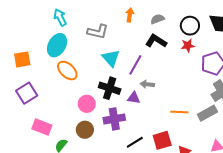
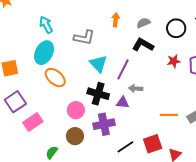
red star: (188, 46) -> (174, 61), moved
pink rectangle: (42, 127) -> (33, 122), moved, turned -54

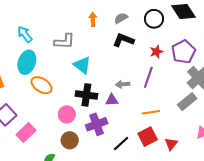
purple line: (123, 69) -> (148, 77), moved
orange line: (169, 115) -> (151, 112), moved

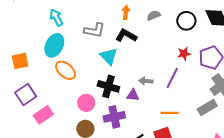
black L-shape: (123, 40) -> (126, 36), moved

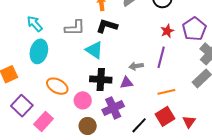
orange ellipse: (66, 70) -> (57, 86), moved

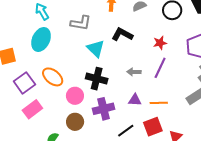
black L-shape: (107, 26) -> (122, 34), moved
red star: (167, 31) -> (160, 43), moved
purple triangle: (127, 83) -> (135, 100), moved
purple square: (22, 106) -> (24, 83), moved

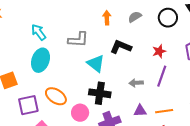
purple square: (24, 83) -> (28, 105), turned 30

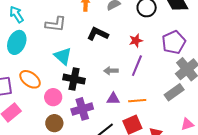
cyan triangle: (96, 64) -> (63, 56), moved

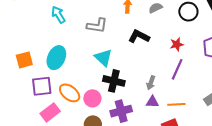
cyan ellipse: (17, 42) -> (56, 58), moved
gray arrow: (111, 71) -> (151, 83), moved, turned -72
orange ellipse: (30, 79) -> (70, 93), moved

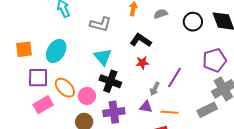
red star: (177, 44) -> (142, 63), moved
gray arrow: (151, 83) -> (155, 89), moved

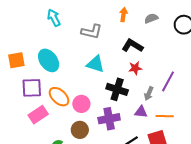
cyan ellipse: (56, 51) -> (49, 60), turned -65
cyan triangle: (103, 57) -> (95, 64), turned -30
black cross: (110, 81) -> (117, 89), moved

